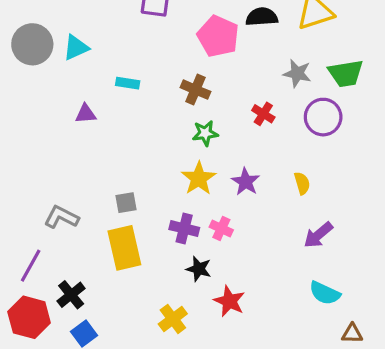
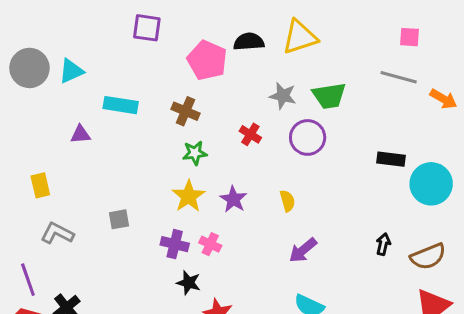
cyan rectangle: (128, 83) -> (121, 105), size x1.5
yellow rectangle: (124, 248) -> (40, 185), moved, size x0.6
purple line: (31, 266) -> (28, 280), turned -48

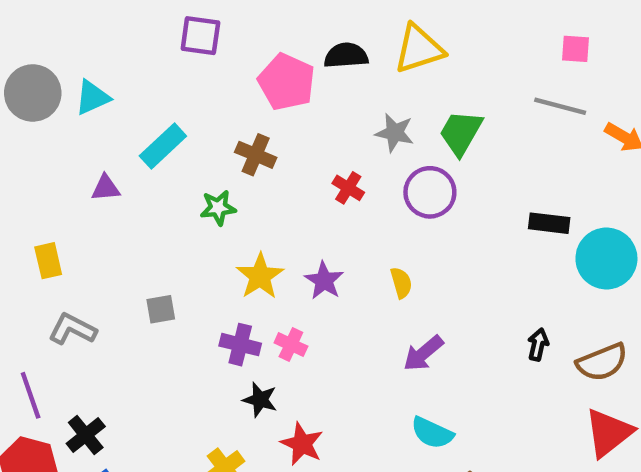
green trapezoid: (329, 96) -> (461, 133), turned 129
cyan rectangle: (121, 105) -> (163, 146), turned -52
green star: (195, 153) -> (218, 208), moved

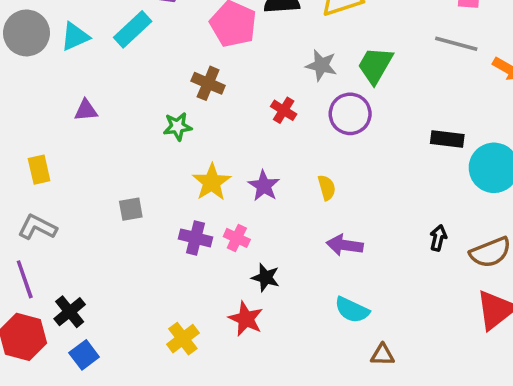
cyan rectangle: (163, 146) -> (133, 29), moved
gray L-shape: (72, 329) -> (37, 227), moved
purple arrow: (423, 353) -> (345, 245), turned 48
black star: (260, 400) -> (266, 277), moved

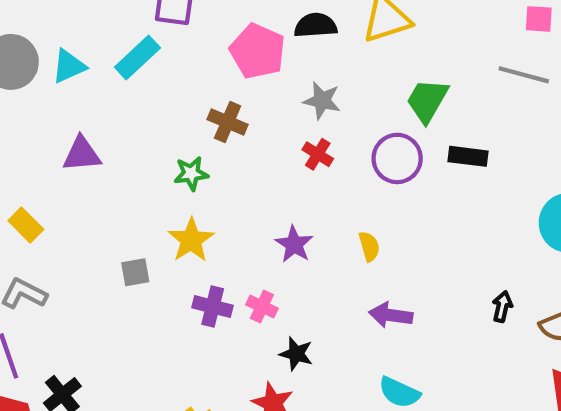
gray star: (321, 65) -> (322, 101), moved
purple triangle: (86, 110) -> (82, 154), size x1.4
black rectangle: (447, 139) -> (468, 156), moved
yellow rectangle: (39, 170) -> (26, 225), turned -32
yellow star: (212, 182) -> (191, 240), moved

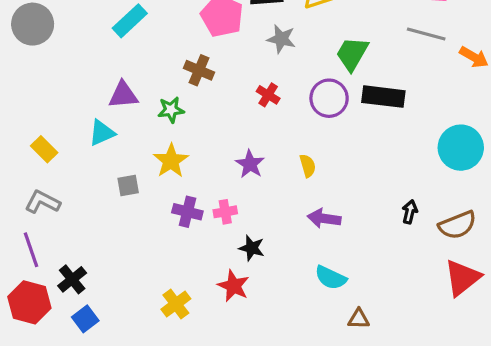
cyan triangle: (69, 66) -> (102, 133), moved
gray star: (322, 101) -> (281, 39), moved
purple triangle: (82, 154) -> (123, 95), moved
black rectangle: (468, 156) -> (383, 97), size x1.4
pink cross: (262, 307) -> (225, 212), turned -35

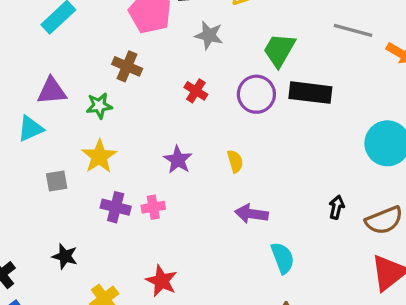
black star: (252, 248) -> (65, 256), moved
cyan semicircle: (331, 278) -> (283, 258), moved, turned -136

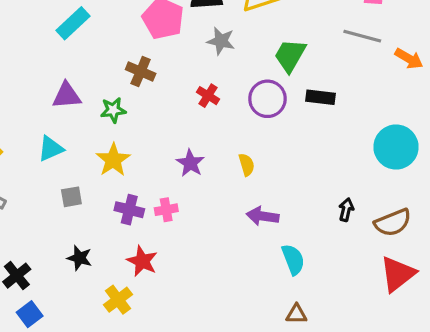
black rectangle: (310, 93) -> (320, 97), size x0.7
cyan triangle: (30, 129) -> (51, 149), moved
gray square: (57, 181) -> (71, 197), moved
red star: (161, 281) -> (142, 261), moved

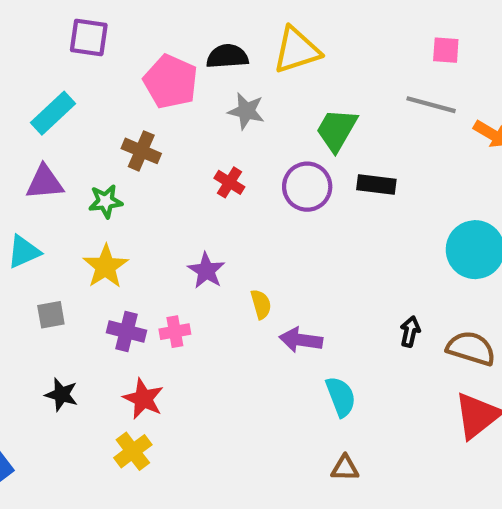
cyan rectangle: (73, 23) -> (53, 113), moved
yellow semicircle: (247, 165) -> (261, 304), moved
brown semicircle: (393, 223) -> (471, 348), turned -141
yellow cross: (118, 300) -> (133, 451), moved

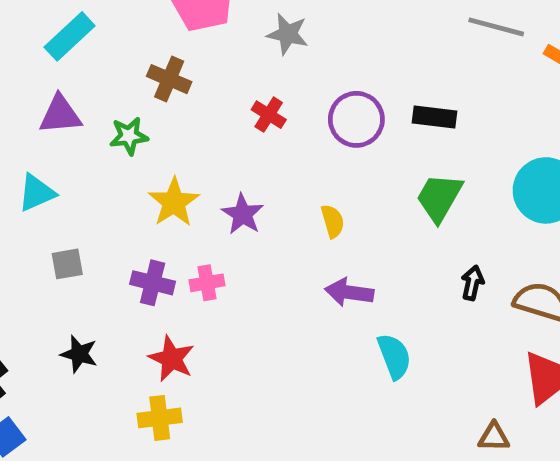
green trapezoid: (337, 130) -> (439, 198), moved
yellow star: (106, 266) -> (174, 202), moved
yellow semicircle: (261, 304) -> (333, 221), moved
yellow cross: (133, 451) -> (160, 418), turned 30
brown triangle: (345, 468) -> (494, 437), moved

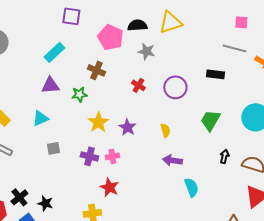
black rectangle: (435, 117) -> (215, 74), moved
black star: (79, 354) -> (45, 203), moved
red star: (172, 359) -> (109, 187), moved

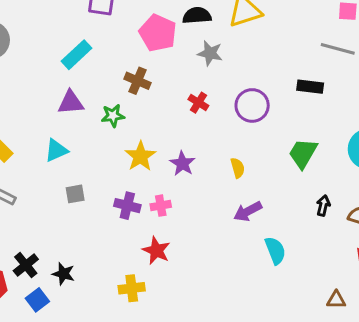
purple arrow: (172, 160) -> (248, 211), turned -36

